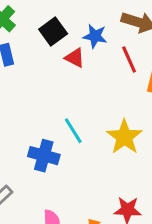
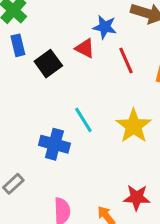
black square: (53, 31) -> (48, 64), moved
red line: (129, 59) -> (126, 61), moved

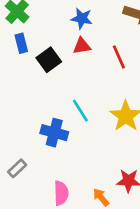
blue star: (105, 27) -> (82, 18), moved
red triangle: (85, 48) -> (82, 46), turned -36

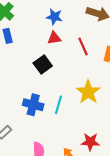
black square: (49, 60) -> (43, 64), moved
cyan line: (80, 111) -> (59, 105), moved, turned 48

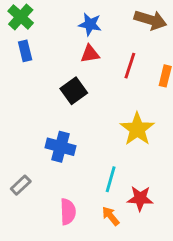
red line: (83, 46) -> (130, 66), turned 42
cyan line: (59, 105) -> (111, 179), moved

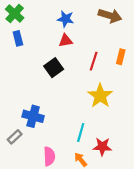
red line: (130, 66) -> (94, 61), moved
blue cross: (60, 147) -> (33, 116), moved

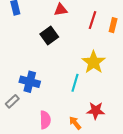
red line: (94, 61) -> (93, 20), moved
cyan line: (81, 133) -> (75, 83), moved

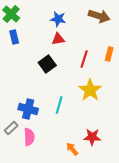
red line: (93, 20) -> (84, 59), moved
cyan line: (75, 83) -> (59, 105), moved
pink semicircle: (45, 120) -> (29, 137), moved

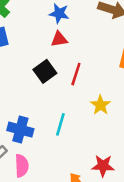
red line: (84, 59) -> (76, 74), moved
yellow star: (90, 90) -> (100, 105), size x0.7

